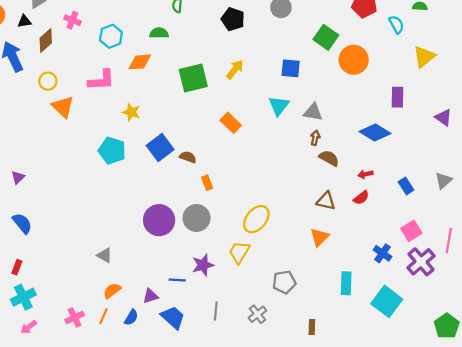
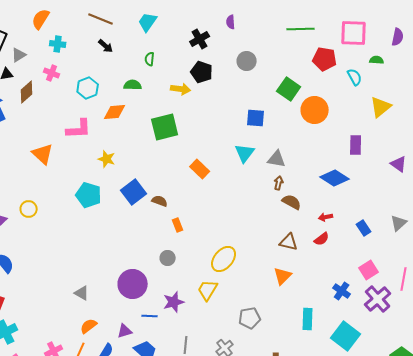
yellow arrow: (235, 69) -> (181, 89), moved, turned 60
yellow circle: (48, 81) -> (29, 209), moved
gray circle: (196, 218) -> (168, 258), size x0.6
purple circle: (159, 220) -> (133, 284), moved

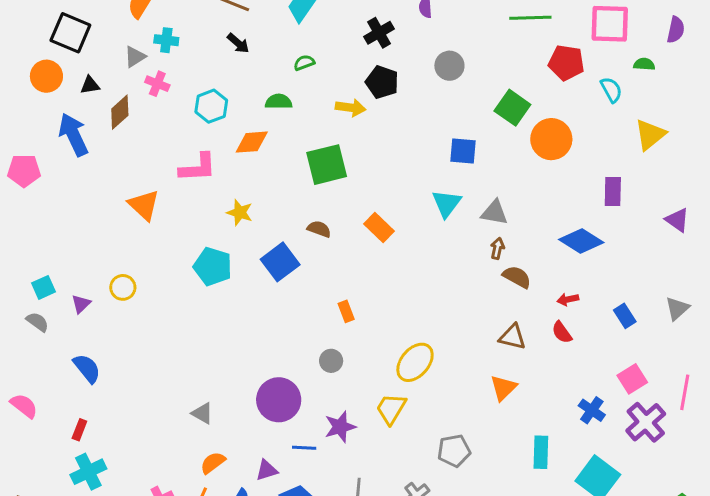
gray triangle: (19, 55) -> (135, 57), moved
green semicircle: (150, 59) -> (304, 63), turned 64
brown semicircle: (160, 201) -> (319, 229), moved
red semicircle: (322, 239) -> (562, 332), turned 91

